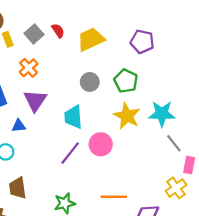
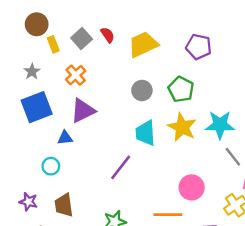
purple triangle: (35, 101) -> (83, 111), turned 30
cyan trapezoid: (73, 117) -> (145, 133), moved
pink circle: (101, 144) -> (192, 187), moved

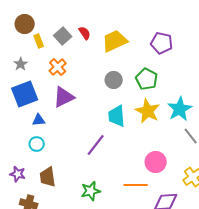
cyan star: (220, 125) -> (180, 109), turned -30
blue triangle: (65, 138) -> (39, 120), moved

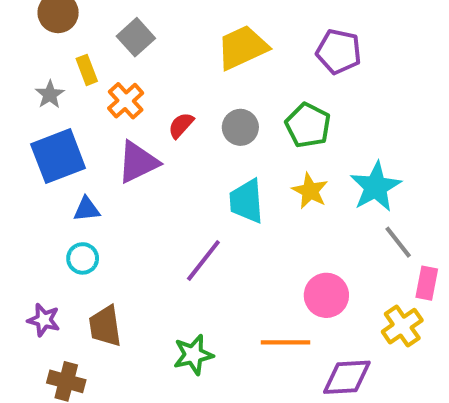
red semicircle: (85, 33) -> (181, 125), moved, turned -104
yellow rectangle: (39, 41) -> (87, 70), moved
yellow star: (148, 111) -> (310, 191), size x0.7

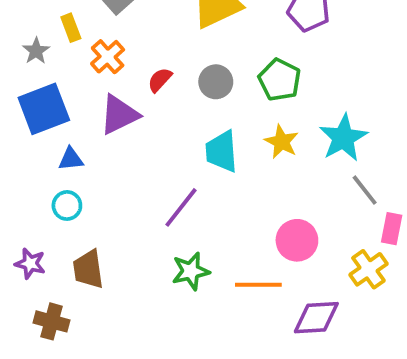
green star: (193, 355) -> (191, 271), moved

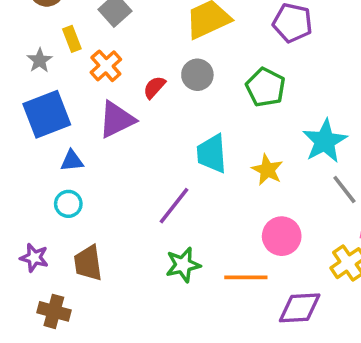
gray circle: (216, 82) -> (197, 75), moved
yellow star: (282, 142) -> (267, 170), moved

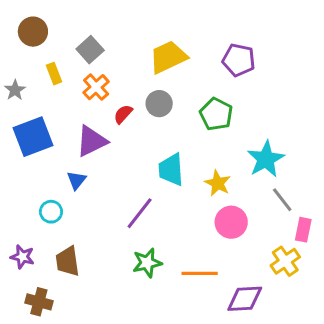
gray star: (40, 60) -> (15, 90), moved
orange cross: (106, 66) -> (96, 87), moved
blue triangle: (72, 161) -> (77, 180), moved, turned -45
pink circle: (282, 236) -> (231, 222), moved

